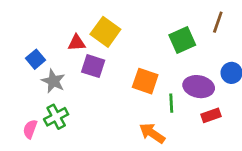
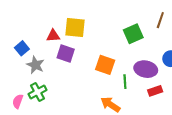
yellow square: (105, 32) -> (75, 27), turned -30

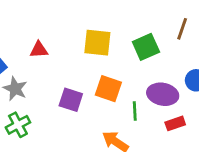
yellow square: (75, 27) -> (97, 43), moved
purple square: (66, 53) -> (71, 100), moved

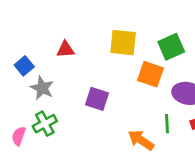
orange square: (108, 89) -> (151, 74), moved
green line: (135, 111) -> (167, 124), moved

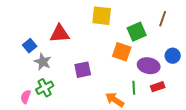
yellow square: (123, 43) -> (102, 16), moved
red triangle: (65, 49) -> (60, 34), size x1.5
purple square: (97, 99) -> (83, 70), turned -30

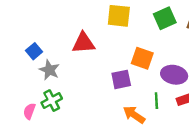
green square: (137, 32) -> (165, 18), moved
red triangle: (60, 34) -> (83, 43), moved
purple square: (83, 70) -> (121, 79), moved

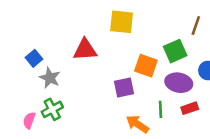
green square: (165, 18) -> (175, 51), moved

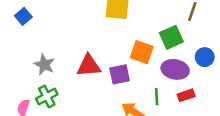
red triangle: (85, 50) -> (89, 66), moved
blue square: (34, 58) -> (23, 16), moved

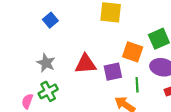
blue square: (23, 16) -> (50, 20), moved
green line: (157, 97) -> (137, 85), moved

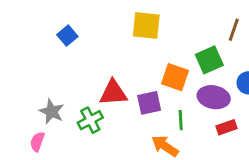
gray star: (46, 63) -> (52, 112), moved
green cross: (48, 91) -> (90, 120), moved

